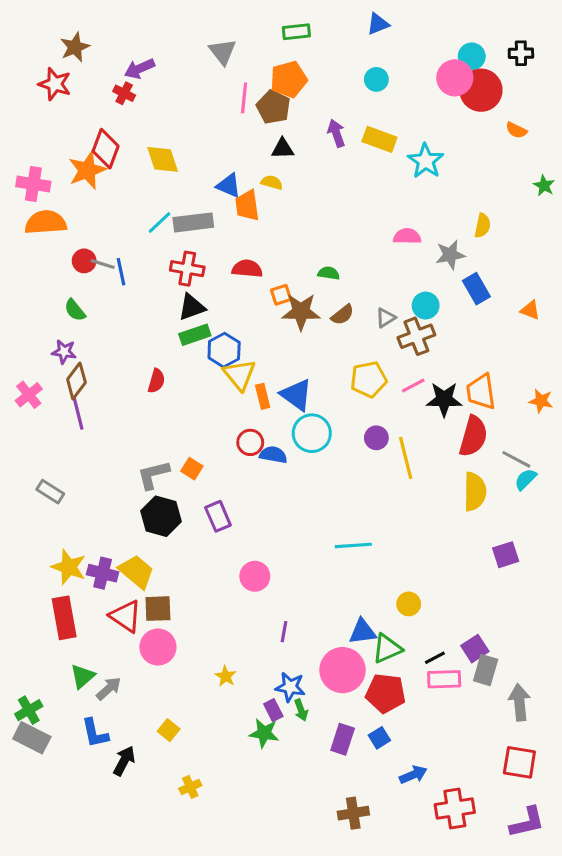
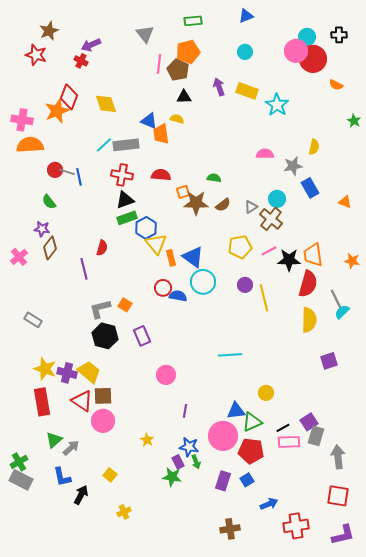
brown cross: (416, 336) -> (271, 219), turned -30
purple line: (78, 413) -> (84, 269), moved
gray line: (516, 459) -> (336, 299), turned 36

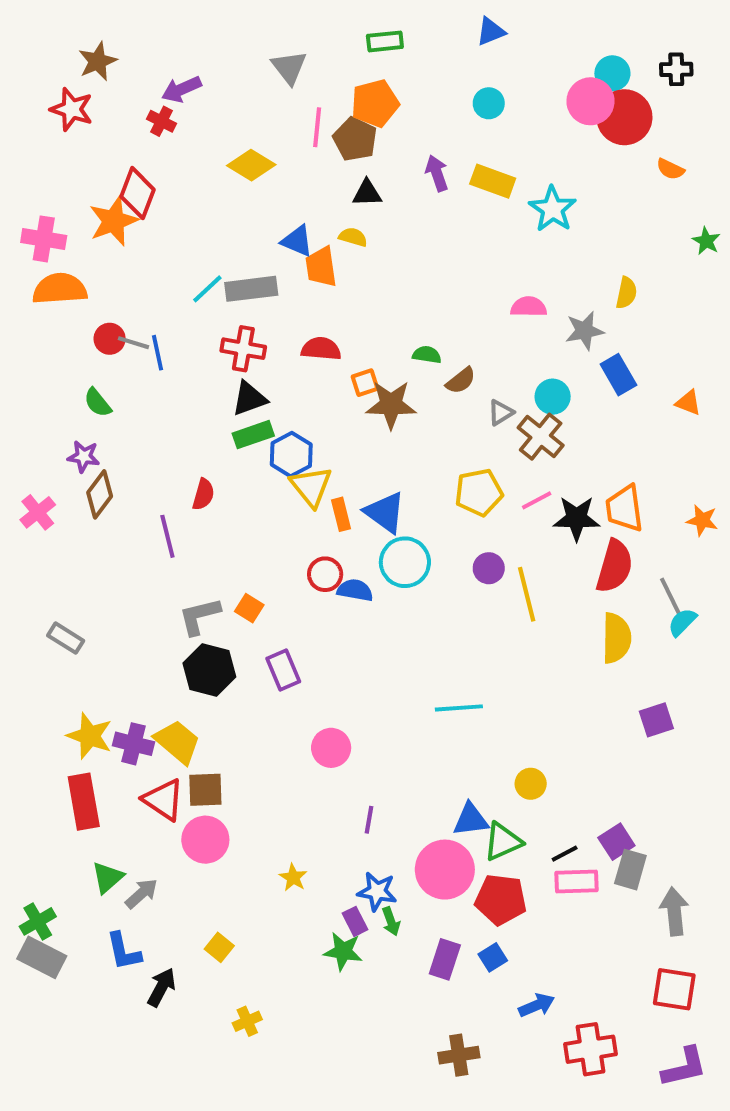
yellow diamond: (106, 104) -> (251, 165), moved, turned -40
brown semicircle: (223, 205) -> (461, 381), moved

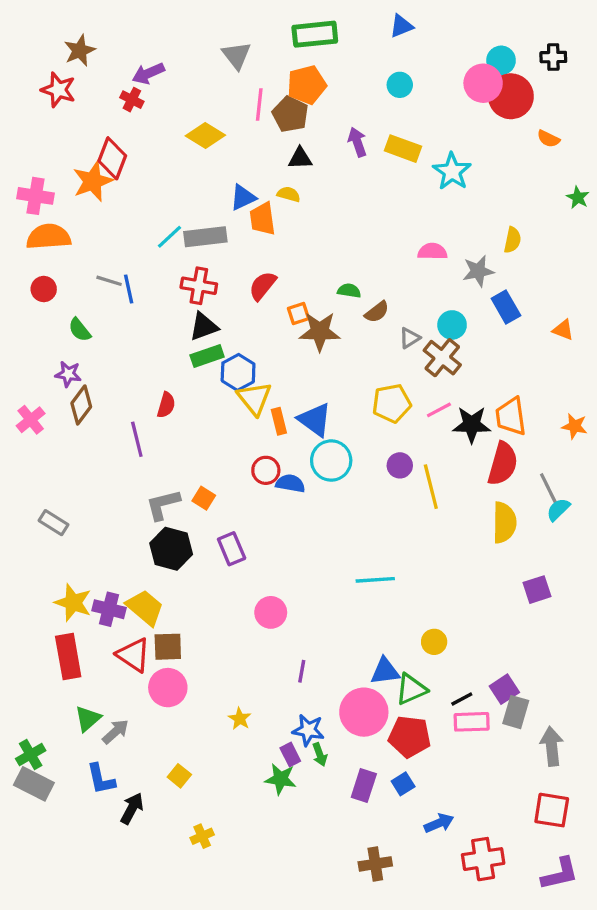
green rectangle: (385, 41) -> (315, 34), size x1.5
blue triangle: (297, 241) -> (243, 198), turned -48
red circle: (110, 339) -> (44, 289), moved
red semicircle: (321, 349) -> (263, 286), turned -56

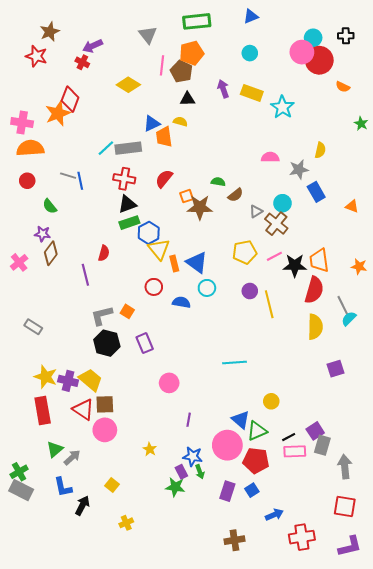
cyan circle: (331, 461) -> (207, 288), size x0.7
red circle: (266, 470) -> (154, 287), moved
blue triangle: (385, 671) -> (241, 420), turned 48

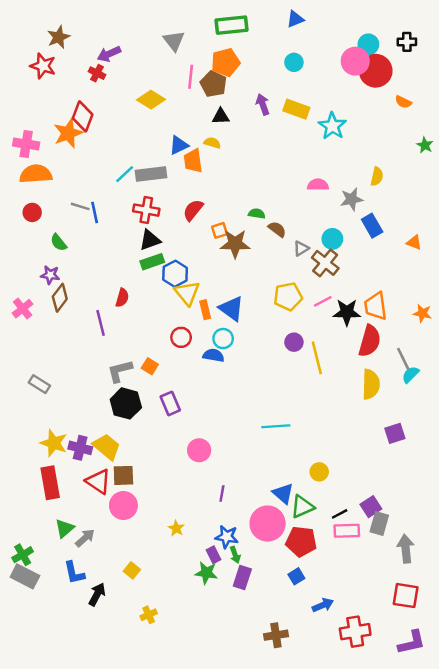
brown semicircle: (236, 195) -> (277, 229), turned -105
cyan circle: (207, 288) -> (223, 339), moved
purple rectangle: (227, 491) -> (242, 578), moved

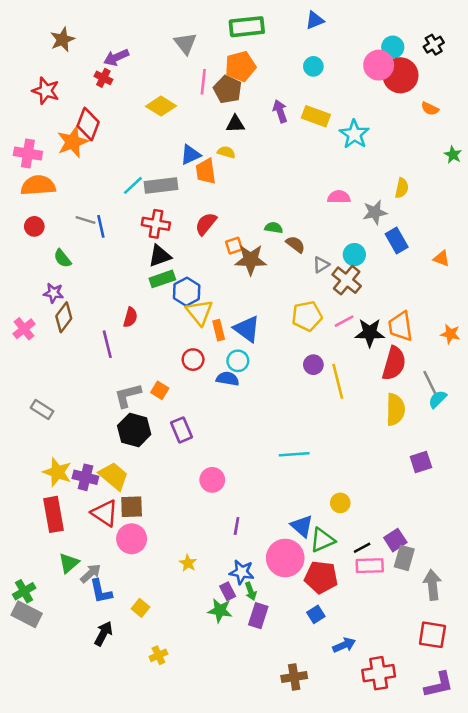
black cross: (407, 42) -> (434, 45), turned -30
red star: (43, 66) -> (46, 91), moved
blue L-shape: (74, 573) -> (101, 591), moved

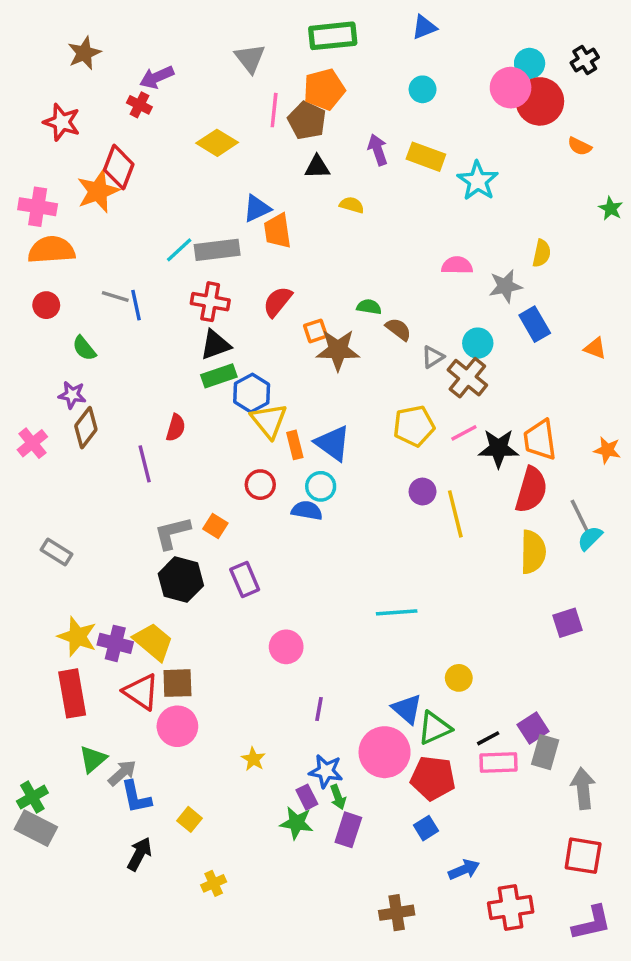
yellow semicircle: (226, 152) -> (352, 205), moved

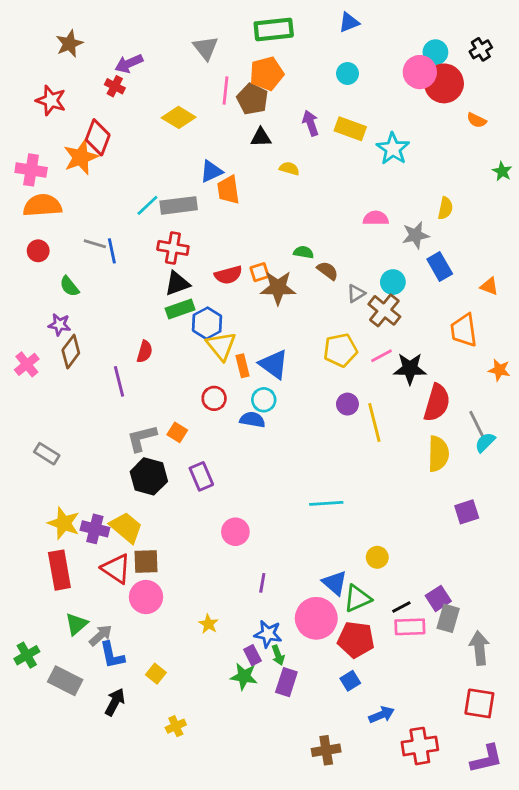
red semicircle: (278, 302) -> (228, 275), moved, turned -144
orange trapezoid: (540, 440) -> (464, 330), moved
gray rectangle: (36, 828) -> (65, 681), moved

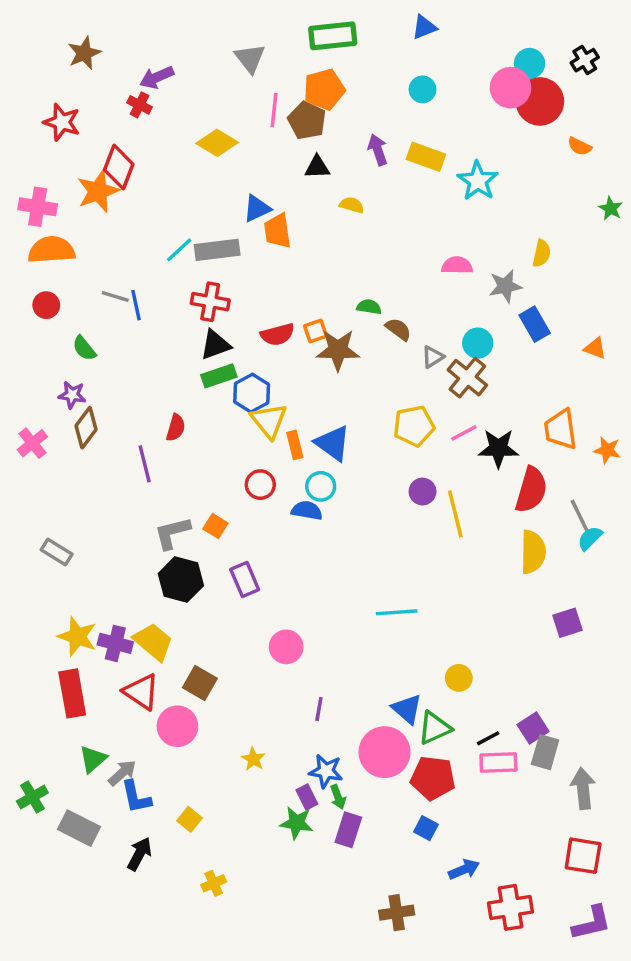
orange trapezoid: (464, 330) -> (561, 429), moved
brown square: (146, 562) -> (200, 683), moved, turned 32
blue square: (350, 681) -> (426, 828), turned -30

